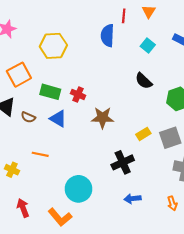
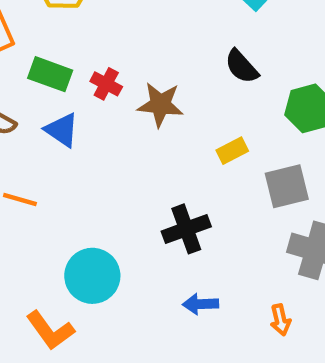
brown star: (103, 118) -> (160, 105), moved
yellow rectangle: (143, 134) -> (232, 151), moved

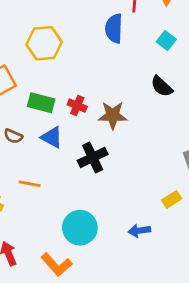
yellow rectangle: (232, 151) -> (172, 199), moved
black cross: (186, 229) -> (93, 157), moved
blue arrow: (200, 304) -> (139, 231), moved

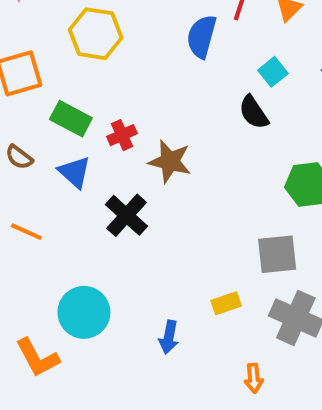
black semicircle: (162, 86) -> (254, 112), moved
red cross: (77, 106) -> (122, 135), turned 30
black cross: (93, 157) -> (126, 215), turned -36
blue arrow: (139, 231) -> (169, 337), turned -85

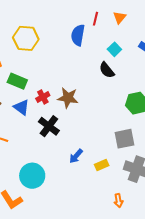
red cross: (122, 135) -> (43, 97), moved
blue arrow: (169, 337) -> (76, 156), moved, turned 35

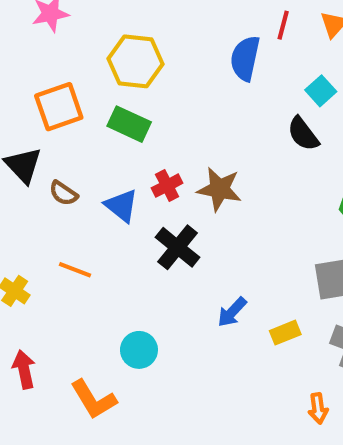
green rectangle: (17, 81) -> (129, 124), moved
cyan circle: (32, 176) -> (139, 350), size x0.7

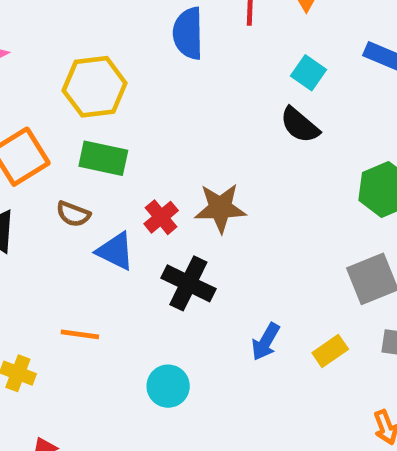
blue semicircle: (245, 58) -> (188, 33), moved
brown semicircle: (63, 193) -> (73, 214), moved
cyan circle: (139, 350) -> (168, 386), moved

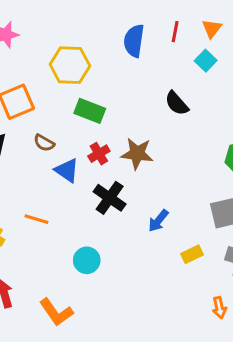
cyan square: (308, 73) -> (206, 61), moved
black semicircle: (300, 125) -> (177, 103), moved
green rectangle: (103, 158) -> (90, 111), moved
blue arrow: (266, 342) -> (158, 221), moved

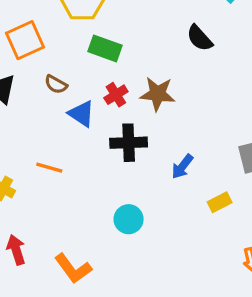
black cross: (110, 198) -> (129, 143), turned -36
cyan circle: (87, 260) -> (129, 219), moved

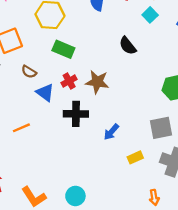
orange line: (49, 168) -> (21, 128), turned -42
cyan circle: (129, 219) -> (75, 196), moved

